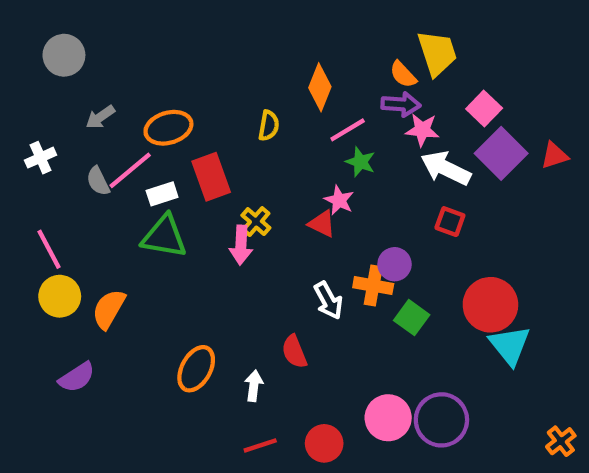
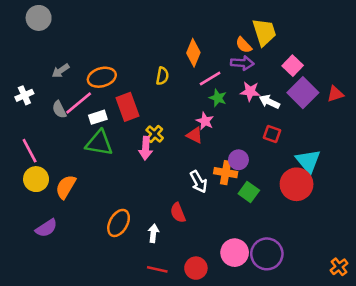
gray circle: (64, 55) -> (39, 18), moved
pink star: (422, 130) -> (250, 91), moved
white arrow: (446, 168) -> (269, 102), size x0.7
cyan triangle: (510, 345) -> (308, 161), moved
red line: (260, 445) -> (157, 269), turned 30

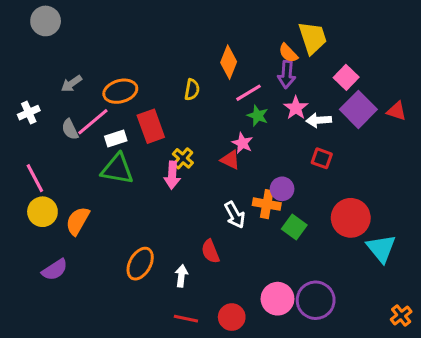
purple arrow: (242, 63) -> (287, 74), turned 90
pink star: (250, 91) -> (296, 108), turned 30
red triangle: (335, 94) -> (397, 111), turned 36
white arrow: (269, 102) -> (319, 120), turned -30
cyan triangle: (308, 161) -> (381, 248), moved

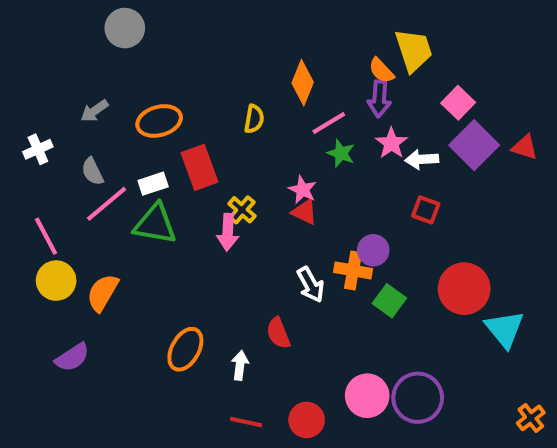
gray circle: (46, 21) -> (125, 28), moved
pink line: (93, 122) -> (107, 204), moved
pink star: (242, 143) -> (303, 190), moved

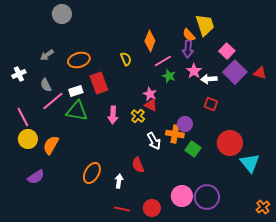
yellow semicircle: (254, 119) -> (126, 59), turned -32
yellow cross: (242, 210) -> (138, 116), moved

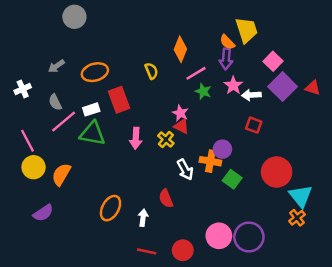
orange cross: (263, 207) -> (297, 218), moved

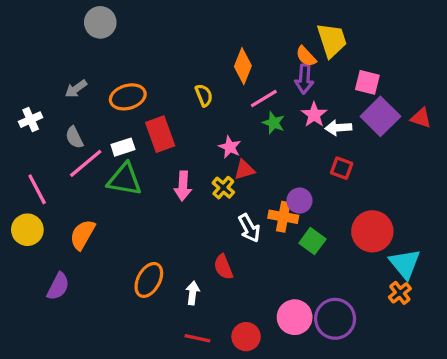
pink square: (273, 61) -> (367, 82), turned -30
pink star: (180, 113) -> (230, 147), moved
red triangle: (182, 126) -> (244, 170), turned -42
yellow circle: (34, 167) -> (27, 230), moved
purple semicircle: (43, 213) -> (58, 286), turned -30

